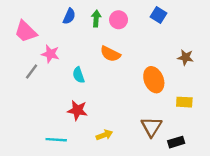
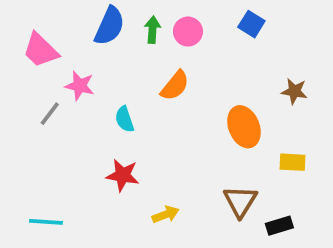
blue semicircle: (69, 16) -> (110, 26), size x1.5
orange semicircle: (110, 54) -> (175, 86), turned -78
cyan line: (56, 140) -> (46, 222), moved

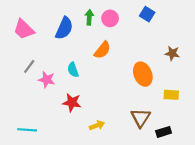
blue semicircle: (110, 26) -> (64, 28), moved
pink star: (80, 86) -> (47, 80), moved

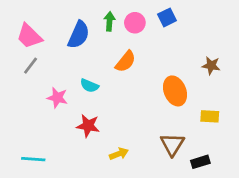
blue square: (147, 14) -> (167, 17), moved, turned 32
gray line: (29, 66) -> (31, 66), moved
cyan semicircle: (73, 70) -> (89, 86), turned -48

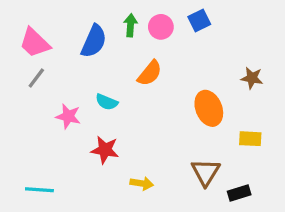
yellow arrow: (119, 154) -> (142, 183), turned 30

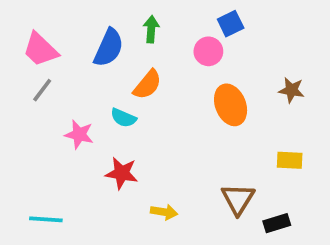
pink circle: (161, 27) -> (208, 51), moved
orange semicircle: (150, 73) -> (147, 85), moved
orange ellipse: (209, 108) -> (231, 105), moved

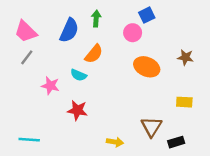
orange ellipse: (231, 105) -> (147, 67), turned -45
yellow arrow: (164, 212) -> (115, 142), moved

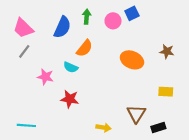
pink circle: (133, 33) -> (113, 21), moved

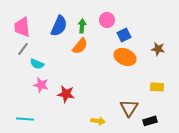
blue square: (132, 13) -> (124, 35), moved
green arrow: (87, 17) -> (82, 26), moved
pink trapezoid: (23, 28) -> (22, 27), turned 40
cyan semicircle: (71, 67) -> (37, 64), moved
pink star: (45, 77) -> (41, 85), moved

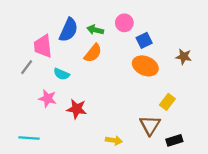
green arrow: (82, 26) -> (95, 30), turned -80
pink trapezoid: (22, 27) -> (43, 46), moved
gray line: (23, 49) -> (27, 67), moved
cyan semicircle: (37, 64) -> (62, 74), moved
yellow rectangle: (157, 87) -> (167, 102), moved, turned -56

